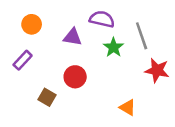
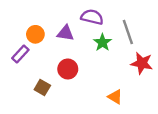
orange circle: (32, 24) -> (35, 34), moved

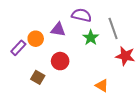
orange circle: (35, 34) -> (36, 39), moved

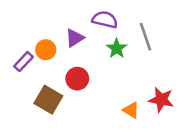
purple triangle: (58, 29) -> (75, 38), turned -42
red star: (125, 56) -> (161, 100), moved
brown square: (38, 77) -> (48, 100), size x1.5

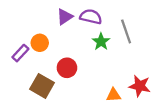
purple triangle: (75, 38) -> (65, 17), moved
orange triangle: (131, 110) -> (114, 95), turned -35

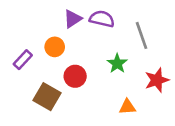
green star: (101, 42) -> (117, 63), moved
orange circle: (40, 43) -> (55, 47), moved
red star: (140, 86) -> (157, 80), moved, turned -30

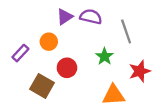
orange triangle: (127, 107) -> (114, 95), size x1.5

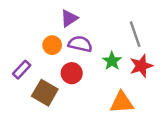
purple semicircle: (91, 17) -> (80, 44), moved
purple rectangle: (20, 53) -> (22, 70), moved
red star: (140, 71) -> (141, 66), moved

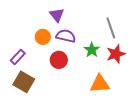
purple triangle: (69, 18) -> (57, 15), turned -35
brown square: (45, 93) -> (24, 82), moved

